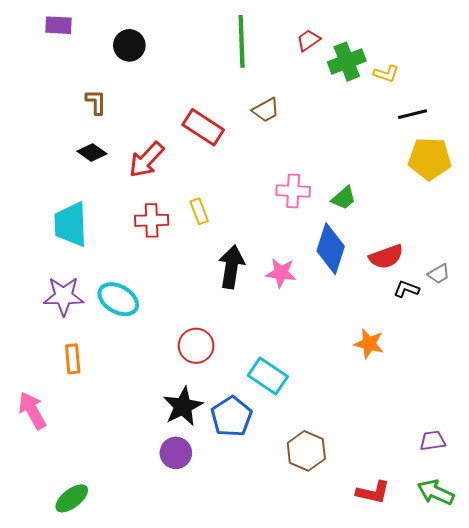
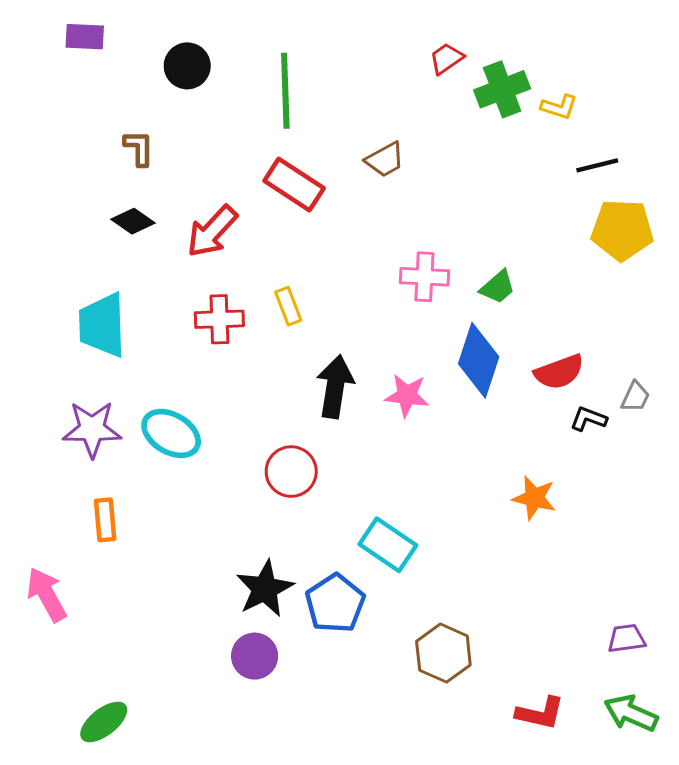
green line: (242, 41) -> (285, 91), moved
gray trapezoid: (439, 274) -> (635, 397), turned -35
red circle: (196, 346) -> (291, 472), moved

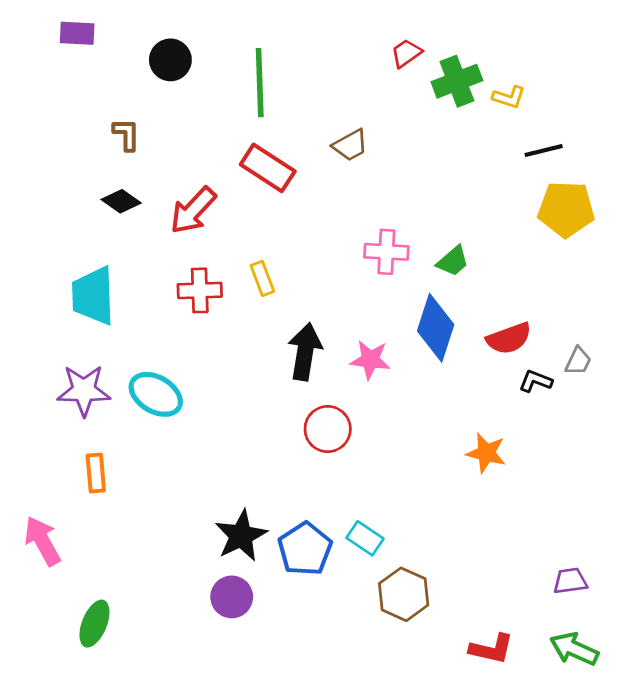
red circle: (291, 472) -> (328, 429), moved
cyan rectangle: (388, 545) -> (365, 538), moved, size x0.7
green ellipse: (104, 722) -> (94, 624), moved, turned -30

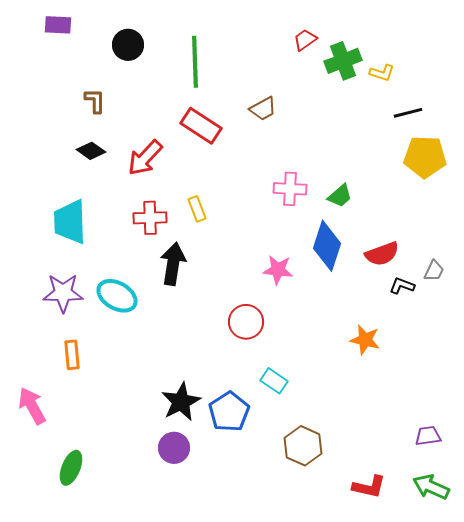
black arrow: (305, 352) -> (173, 264), moved
cyan rectangle: (365, 538) -> (274, 381), moved

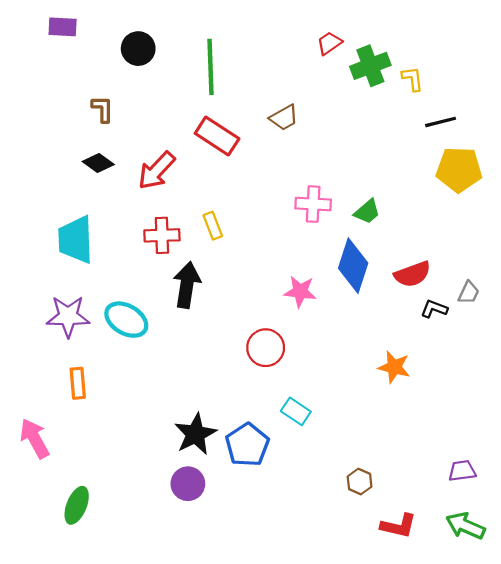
yellow L-shape: (382, 73) -> (412, 79), turned -115
brown hexagon: (303, 446) -> (360, 482), moved, size x0.6

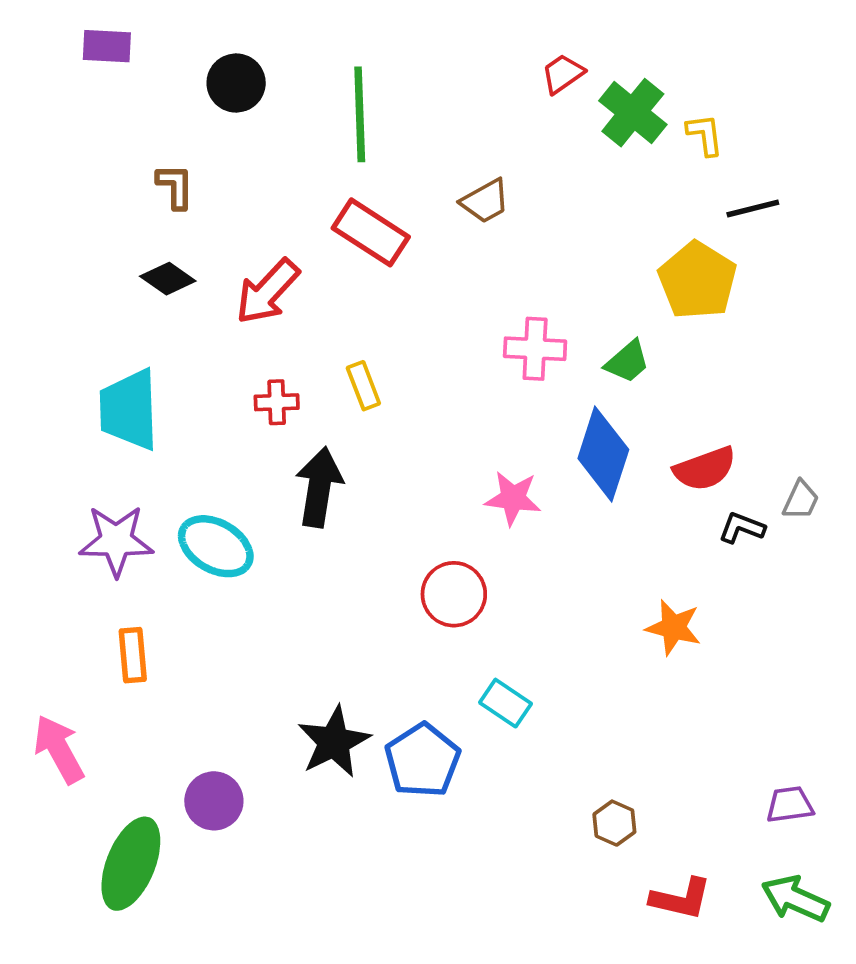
green cross: (370, 66) -> (633, 113), turned -30
yellow pentagon: (459, 169) -> (697, 280), moved, turned 30
red cross: (162, 235) -> (277, 402), size x0.7
purple circle: (188, 484) -> (214, 801), moved
green ellipse: (77, 505) -> (131, 864), size x1.4

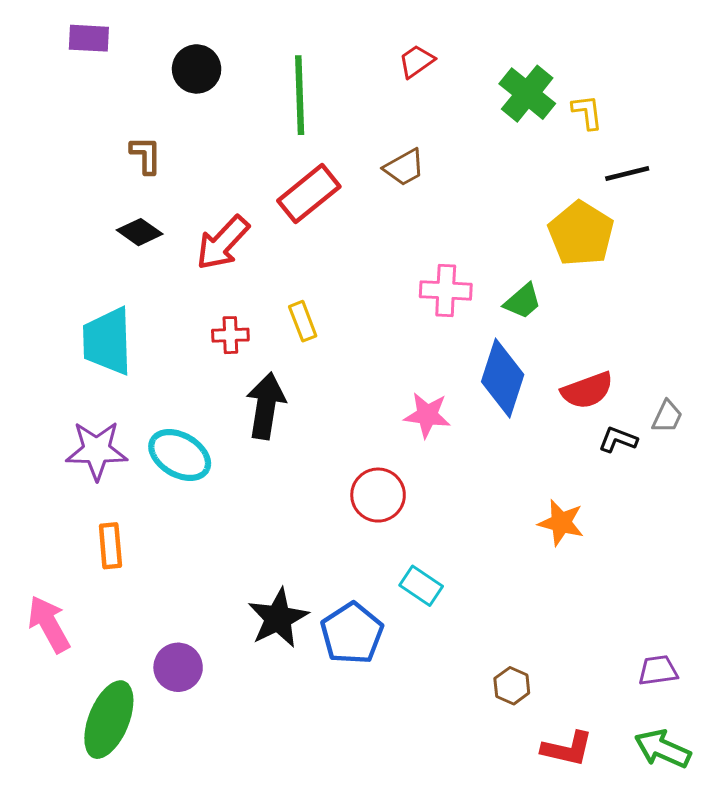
red trapezoid: (563, 74) -> (416, 61), moved
red rectangle: (371, 232) -> (309, 194), turned -72

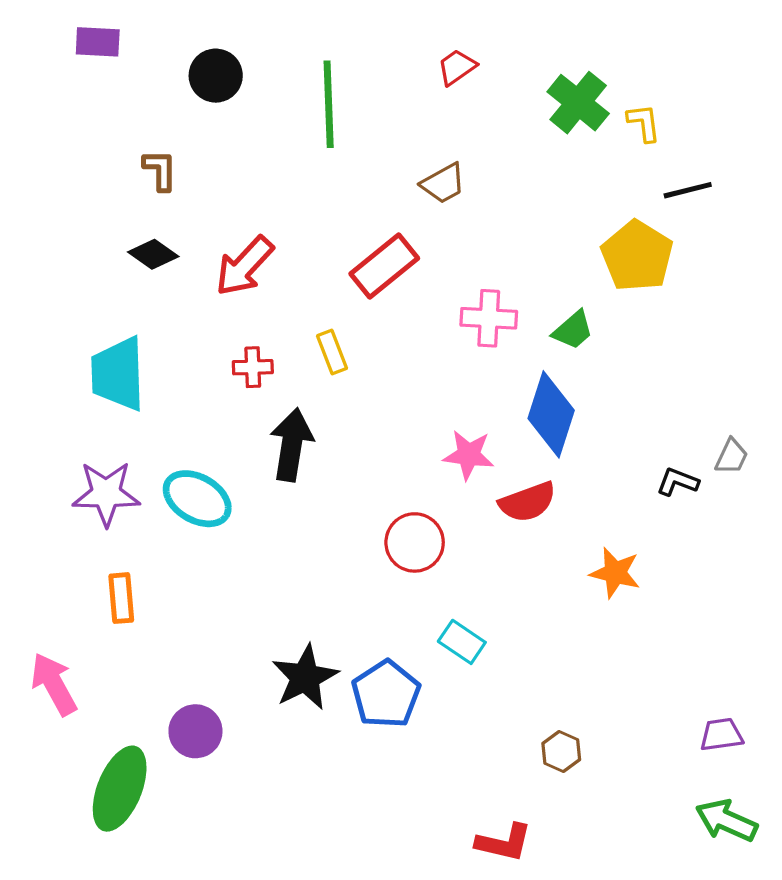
red rectangle: (309, 194) -> (384, 266), moved
red semicircle: (587, 390) -> (528, 502), moved
red L-shape: (567, 749) -> (504, 843), moved

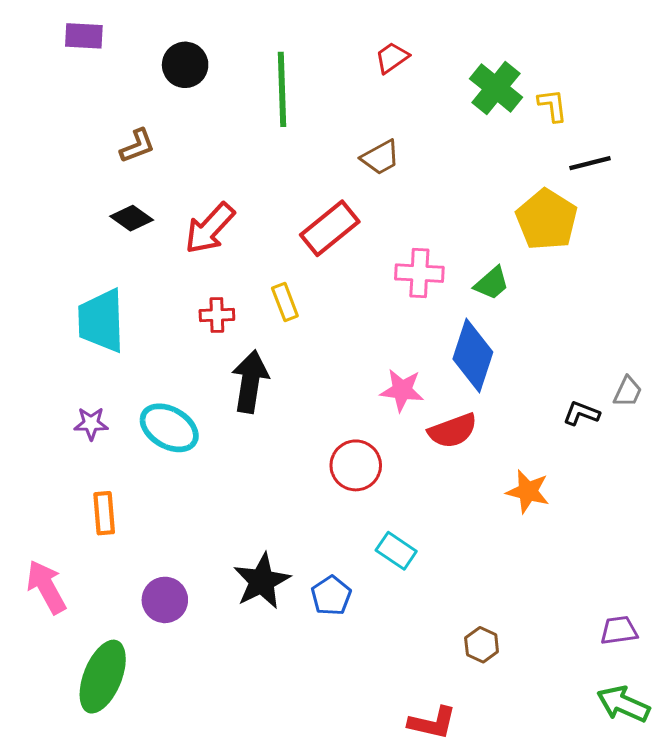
brown L-shape: (160, 170) -> (137, 146), turned 69
purple star: (106, 494) -> (91, 423), size x0.6
blue pentagon: (386, 694) -> (331, 596), size x0.7
purple circle: (195, 731) -> (165, 600), moved

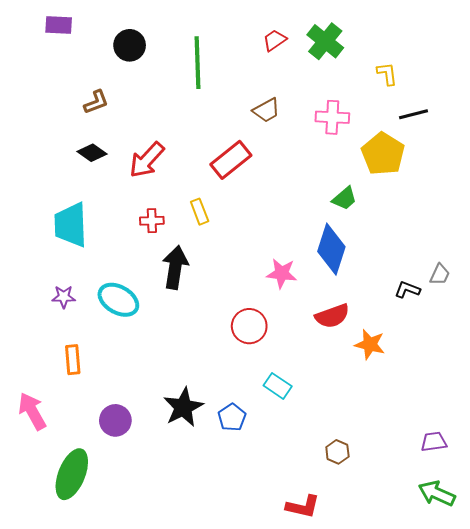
green cross: (496, 88) -> (325, 41), moved
pink cross: (419, 273) -> (332, 117), moved
red semicircle: (453, 431) -> (332, 316), moved

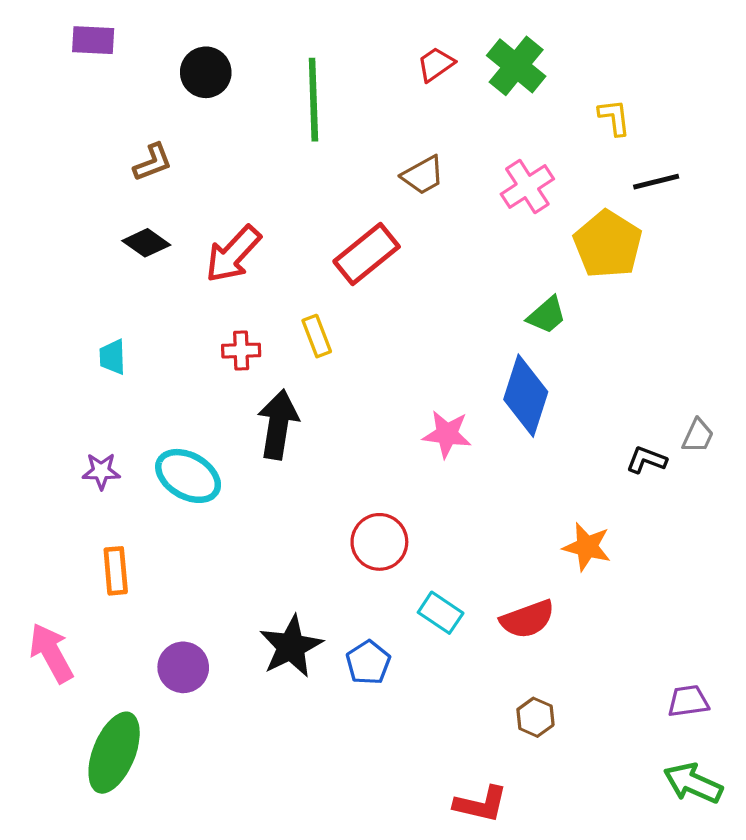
pink cross: (332, 117) -> (527, 186), turned -36
cyan trapezoid: (71, 225) -> (112, 357), size x0.5
red semicircle: (332, 316) -> (527, 619), moved
red circle: (249, 326) -> (379, 542), moved

